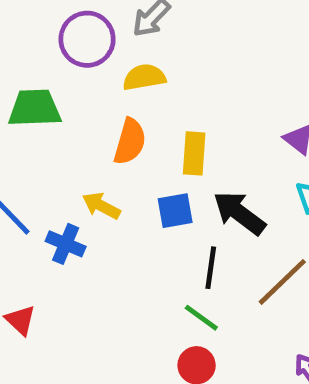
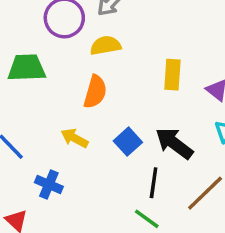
yellow rectangle: (194, 153) -> (172, 75), moved
blue square: (175, 211) -> (128, 142), turned -32
blue cross: (66, 244) -> (49, 184), moved

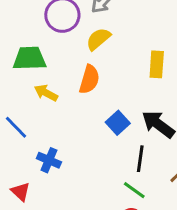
yellow semicircle: (106, 45) -> (98, 39), turned -30
yellow arrow: (75, 138) -> (46, 93), moved

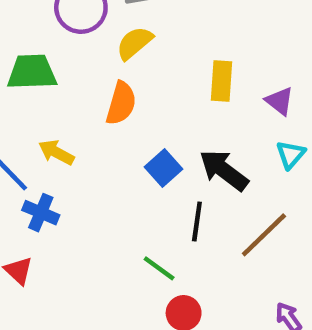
yellow arrow: (46, 93) -> (56, 152), moved
blue cross: (49, 160) -> (41, 213), moved
green line: (134, 190) -> (159, 268), moved

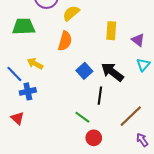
blue cross: (41, 213) -> (28, 91), turned -35
brown line: (264, 235) -> (131, 116), moved

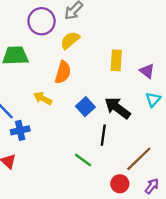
yellow arrow: (35, 64) -> (43, 98), moved
red circle: (94, 138) -> (120, 184), moved
purple arrow: (142, 140) -> (152, 186), turned 72

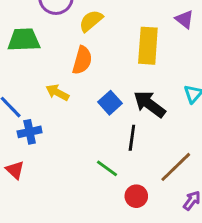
yellow rectangle: (116, 60) -> (148, 46), size x1.4
purple triangle: (147, 71) -> (185, 19), moved
red circle: (120, 184) -> (136, 196), moved

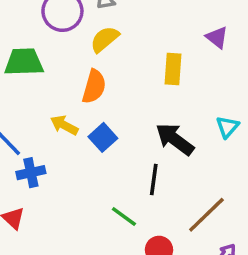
yellow rectangle: (148, 46) -> (173, 69), size x0.7
blue square: (110, 103) -> (103, 137), moved

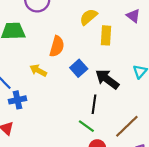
yellow semicircle: (105, 39) -> (89, 17), moved
blue square: (103, 137) -> (79, 68), moved
green line: (124, 216) -> (86, 126), moved

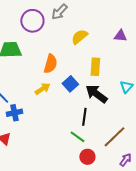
purple triangle: (133, 16) -> (120, 36), turned -32
yellow rectangle: (106, 35) -> (95, 67), moved
yellow arrow: (38, 70) -> (42, 89), moved, turned 119

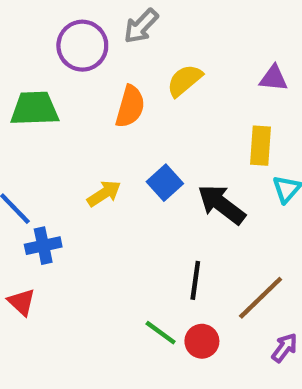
orange semicircle: (50, 64) -> (130, 106), moved
yellow rectangle: (95, 67) -> (261, 146), moved
black line: (84, 117) -> (195, 280), moved
green line: (77, 137) -> (161, 333), moved

